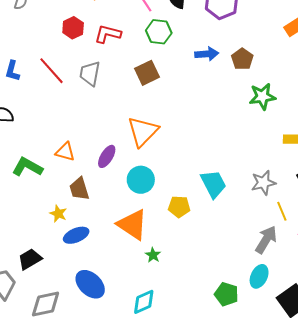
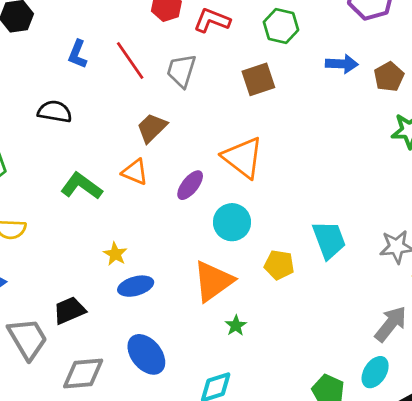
orange triangle: (143, 131) -> (243, 157), turned -44
brown trapezoid: (79, 189) -> (152, 128), moved, turned 55
orange triangle: (132, 225) -> (213, 281), turned 44

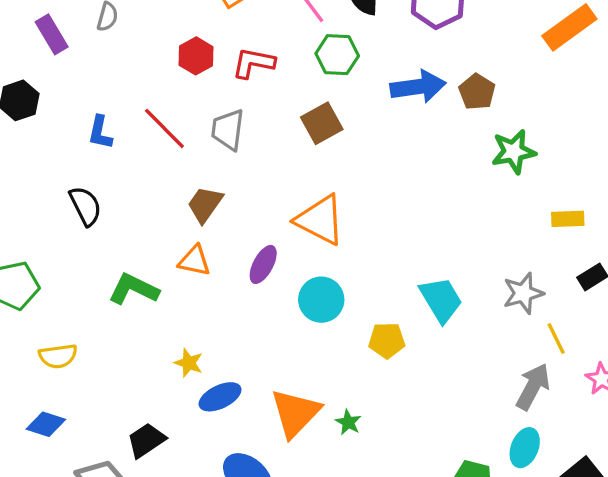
blue arrow: (342, 64) -> (418, 87), size x1.4
black semicircle: (55, 112) -> (85, 206), turned 64
orange triangle: (213, 281) -> (295, 413), moved

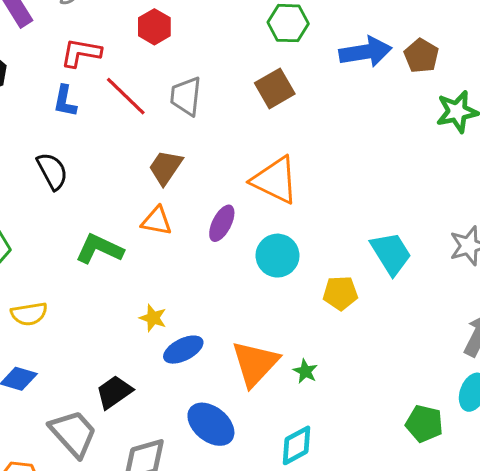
red L-shape: (253, 63) -> (81, 53), moved

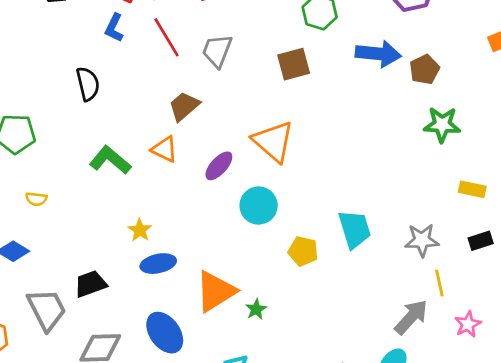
yellow semicircle: (29, 314) -> (36, 199), size x0.7

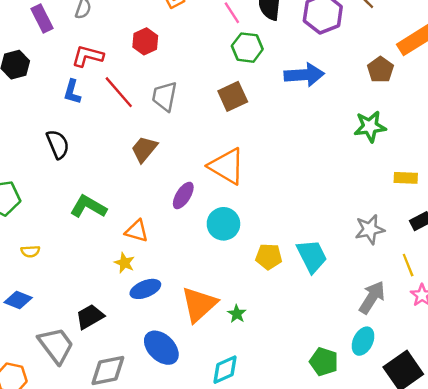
brown pentagon: (424, 69) -> (380, 70), moved
orange triangle: (165, 149) -> (137, 231), moved
cyan trapezoid: (355, 229) -> (312, 256), moved
yellow line: (439, 283) -> (408, 265), moved

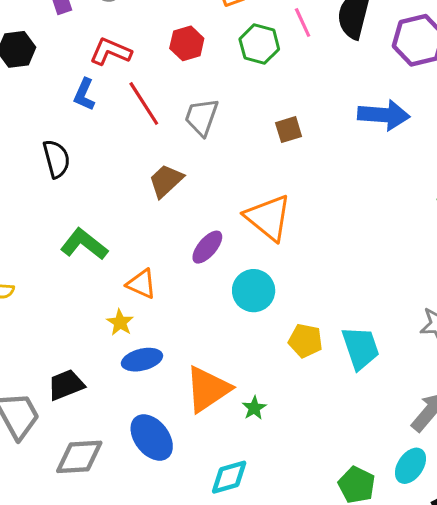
green hexagon: (247, 48) -> (259, 44), moved
brown square: (233, 96) -> (289, 130), size x0.7

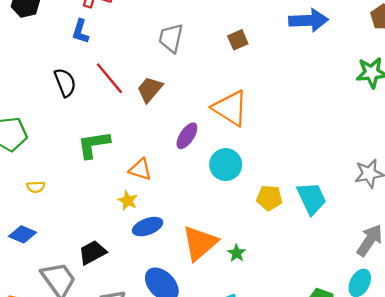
red line: (144, 103) -> (109, 78), moved
green L-shape: (84, 244) -> (94, 145), turned -40

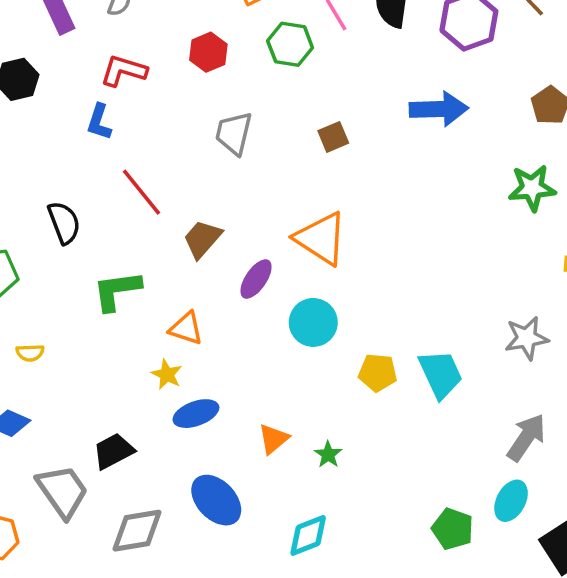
black semicircle: (65, 83) -> (64, 223), moved
brown trapezoid: (150, 89) -> (202, 239), moved
orange triangle: (200, 243) -> (274, 439), size x0.6

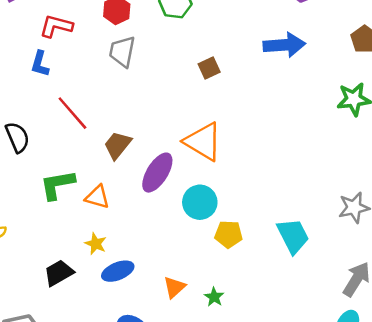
gray trapezoid: (234, 133) -> (122, 52), moved
purple ellipse: (256, 279) -> (157, 173), size x1.4
orange triangle: (186, 328) -> (97, 197), moved
yellow pentagon: (378, 373) -> (229, 234), moved
black trapezoid: (113, 451) -> (59, 273), moved

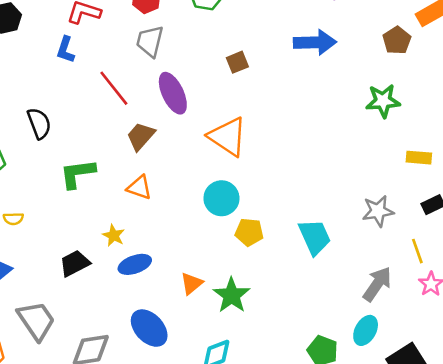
red line: (72, 113) -> (114, 88), moved
purple ellipse: (157, 173) -> (173, 93), moved, turned -60
orange triangle: (97, 197) -> (139, 187), moved
green star: (214, 297) -> (232, 295), size x1.8

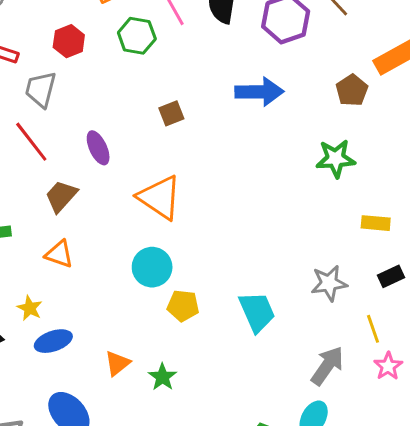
gray trapezoid: (150, 41) -> (41, 89), moved
purple ellipse: (173, 93) -> (98, 148), size x0.7
green star: (232, 295) -> (162, 377), size x0.7

